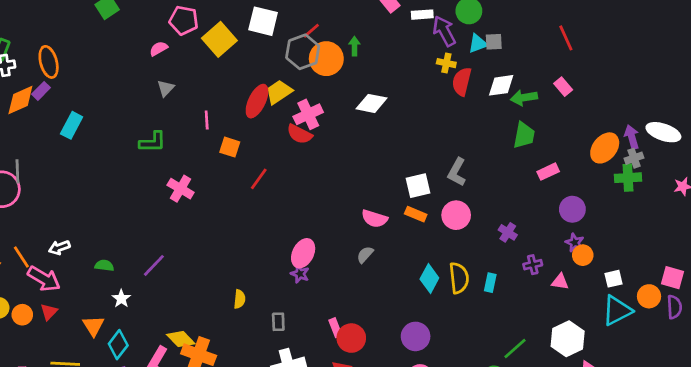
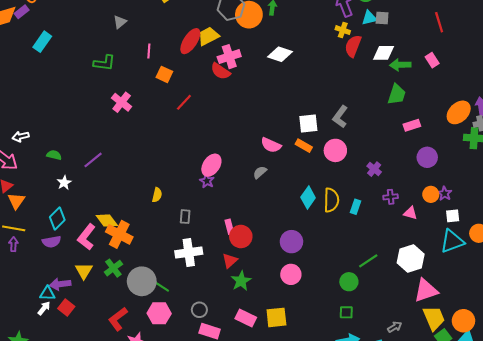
purple star: (575, 243) -> (445, 194), moved
orange triangle: (93, 326) -> (16, 201), moved

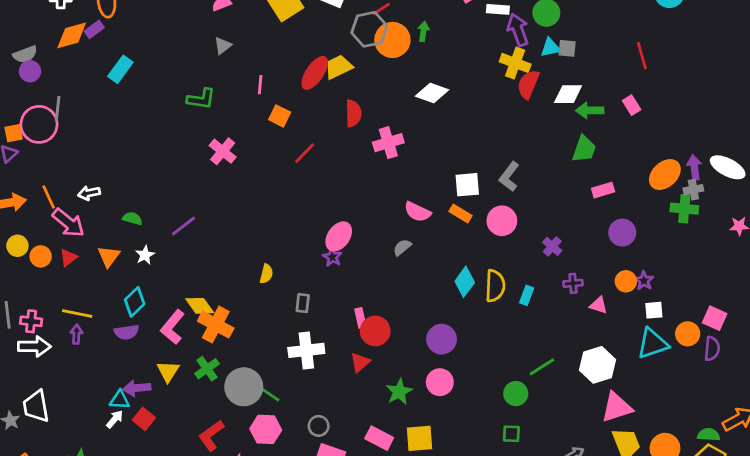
yellow cross: (343, 30) -> (515, 63), size x1.5
pink cross: (229, 57) -> (388, 143), moved
red semicircle: (220, 71) -> (353, 113), turned -126
orange triangle: (16, 201) -> (109, 256), moved
green star: (241, 281) -> (399, 392), moved

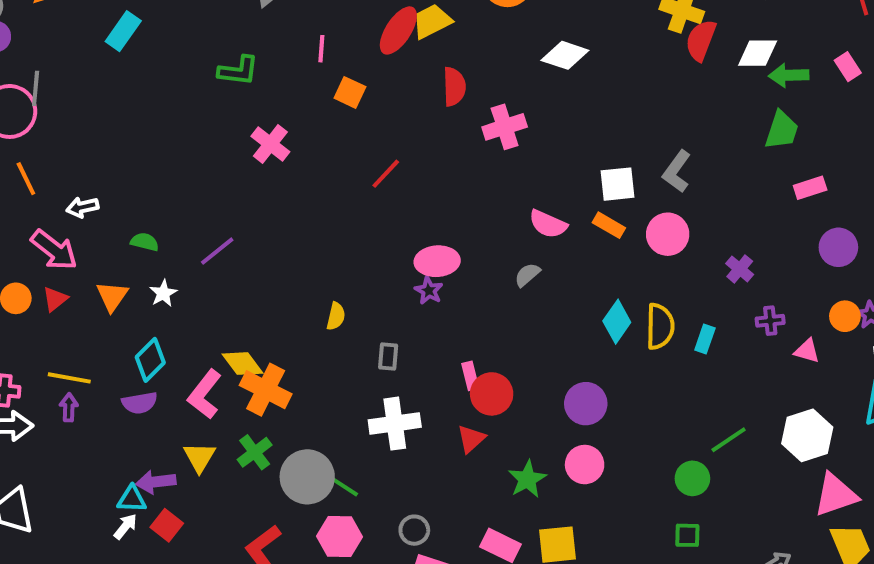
red line: (305, 153) -> (386, 174), moved
orange line: (49, 197) -> (26, 179), moved
pink ellipse: (339, 236) -> (437, 261), turned 52

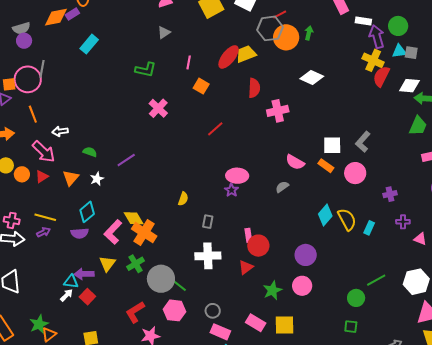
purple cross: (740, 269) -> (390, 194), turned 32
yellow semicircle: (660, 326) -> (347, 219), turned -35
purple arrow: (69, 407) -> (44, 232), turned 56

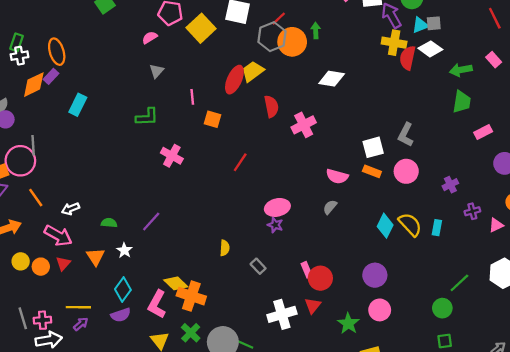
white diamond: (409, 86) -> (430, 49), moved, turned 45
gray rectangle: (208, 222) -> (258, 266), turned -40
pink triangle: (420, 239) -> (496, 225), turned -32
white cross: (208, 256) -> (282, 314), moved

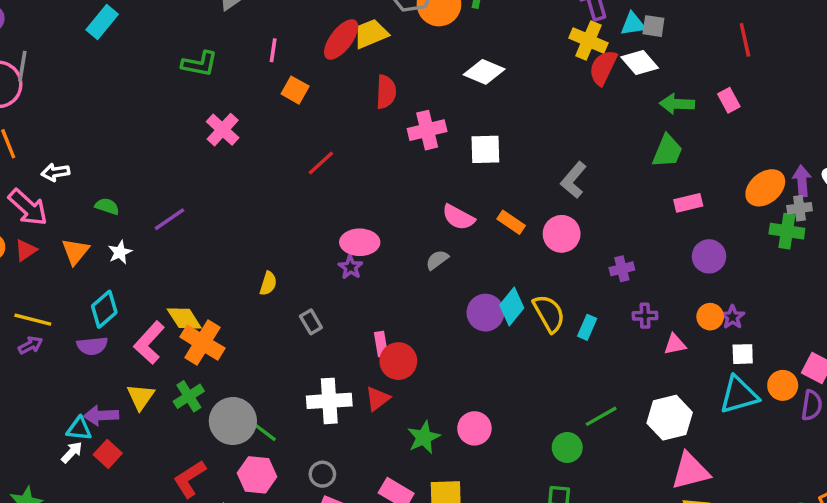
white square: (373, 147) -> (485, 149), moved
purple circle: (375, 275) -> (485, 313), moved

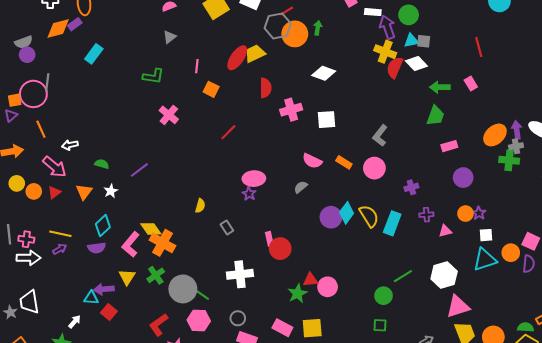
cyan rectangle: (587, 327) -> (392, 223), size x1.6
red triangle: (378, 399) -> (310, 280), moved, turned 35
white arrow: (72, 452) -> (75, 322), moved

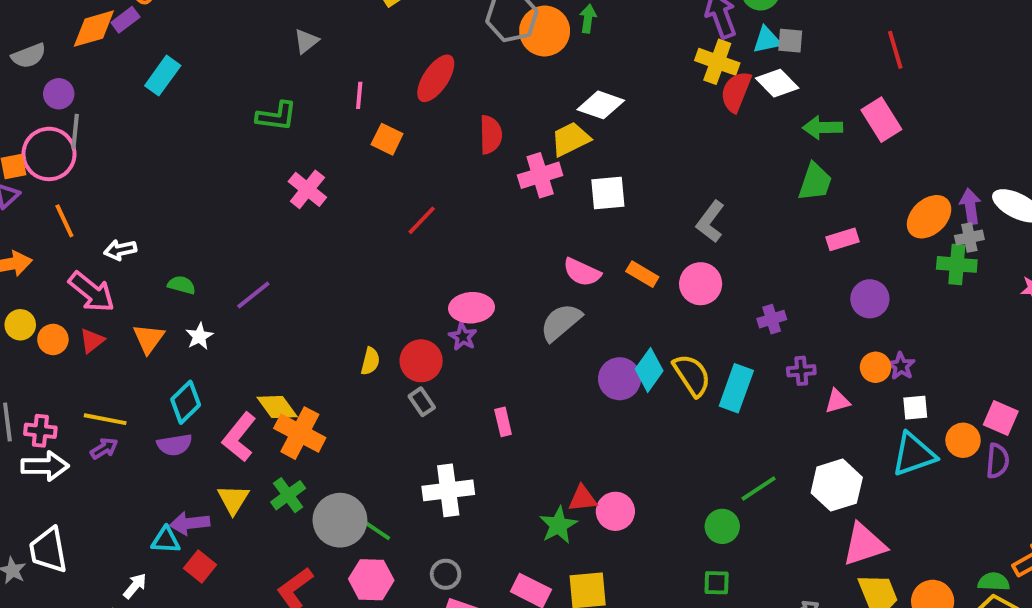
yellow trapezoid: (255, 54) -> (570, 139), moved
purple circle: (27, 55) -> (59, 94), moved
pink rectangle: (471, 84) -> (881, 120), size x1.5
gray semicircle: (301, 187) -> (561, 322), size x1.6
red circle: (280, 249) -> (421, 361), moved

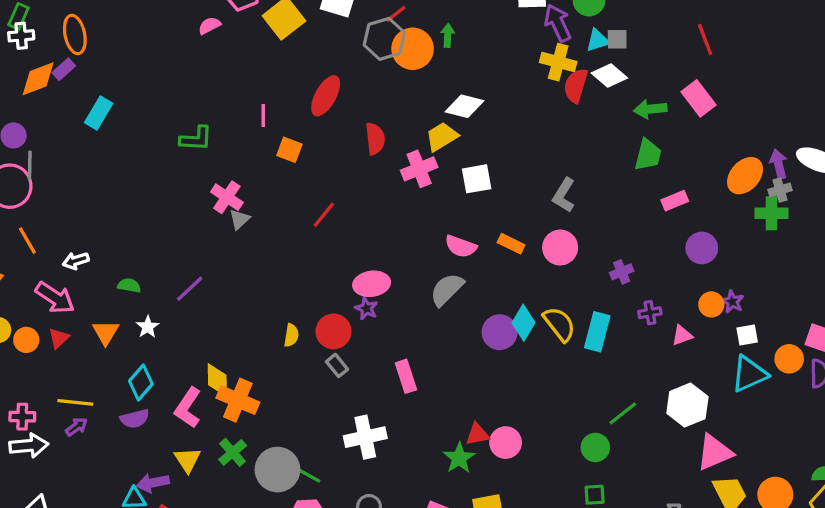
gray triangle: (306, 41) -> (239, 219), moved
yellow diamond: (277, 407) -> (217, 380), turned 40
pink rectangle: (503, 422) -> (406, 376), size x1.4

